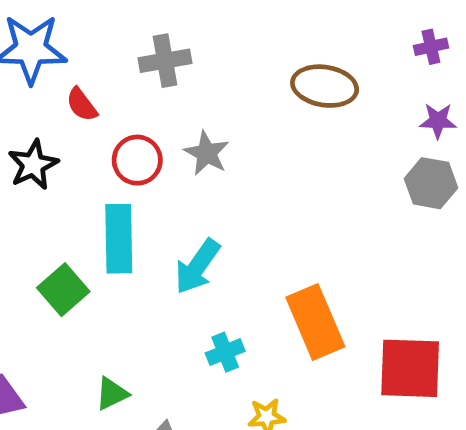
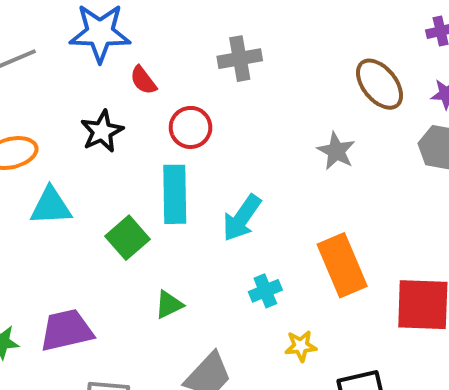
gray cross: (165, 61) -> (240, 59), moved
brown ellipse: (325, 86) -> (380, 84), moved, turned 42
gray star: (207, 153) -> (336, 151), moved
green triangle: (112, 394) -> (169, 305), moved

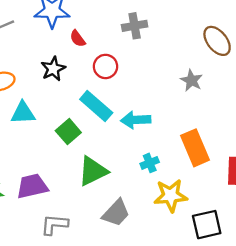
cyan rectangle: (175, 194) -> (96, 106), turned -48
cyan arrow: (242, 218) -> (136, 120), turned 52
green triangle: (169, 305) -> (93, 171), size x1.8
yellow star: (301, 346) -> (171, 195), size x1.8

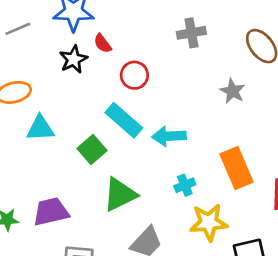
gray cross: (135, 26) -> (191, 33), moved
black star: (53, 69) -> (73, 59), moved

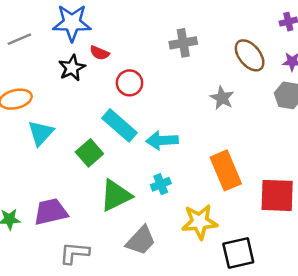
red semicircle: (103, 43) -> (99, 53), turned -30
cyan triangle: (40, 128) -> (41, 133), turned -44
cyan cross: (185, 185) -> (161, 184), moved

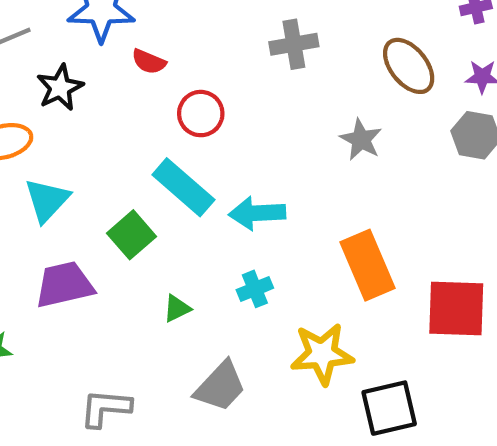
black star: (72, 68) -> (60, 88), moved
green triangle: (116, 195) -> (177, 308), size x0.5
purple trapezoid: (51, 212) -> (64, 285), moved

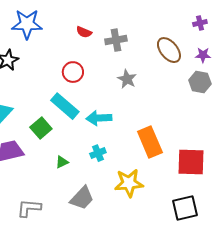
red semicircle: (149, 62) -> (84, 32), moved
gray star: (361, 140) -> (127, 79), moved
black square: (389, 408) -> (185, 208), moved

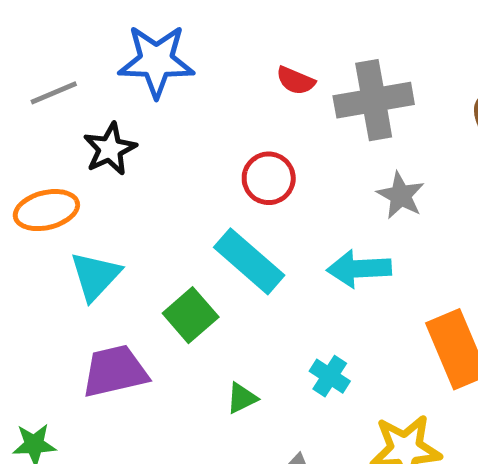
gray cross: (116, 40) -> (374, 100), size x1.4
cyan arrow: (99, 118) -> (359, 269), moved
cyan cross: (98, 153) -> (330, 376), turned -35

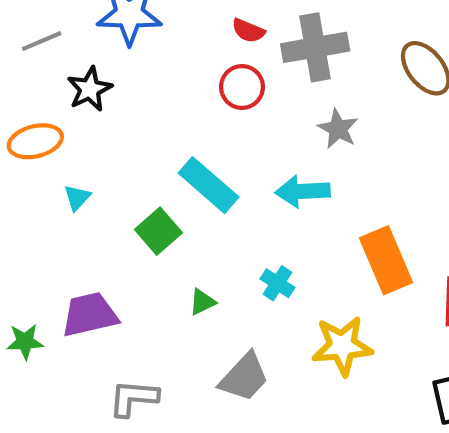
red circle: (269, 178) -> (242, 87), moved
cyan triangle: (95, 276) -> (77, 198), size x0.6
purple trapezoid: (115, 371) -> (90, 315), moved

